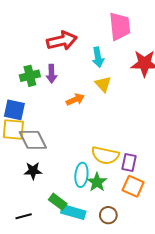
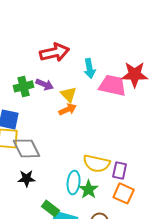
pink trapezoid: (120, 26) -> (113, 85), moved, turned -72
purple arrow: (52, 74) -> (45, 84), turned -66
yellow triangle: (103, 84) -> (69, 94), moved

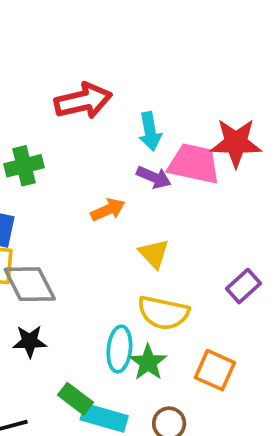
purple arrow: (45, 84) -> (154, 177), moved
yellow triangle: (69, 94) -> (154, 254), moved
purple rectangle: (120, 170) -> (244, 286), moved, turned 36

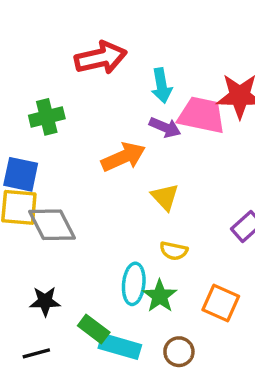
orange arrow: (108, 210) -> (123, 157), size x1.4
yellow semicircle: (163, 313) -> (174, 251), size x0.6
black star: (30, 341) -> (45, 301), moved

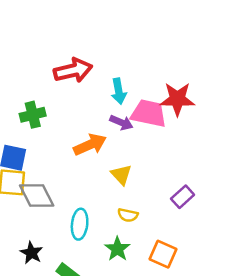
cyan ellipse: (134, 284) -> (80, 224), moved
black star: (45, 301) -> (31, 253), turned 30

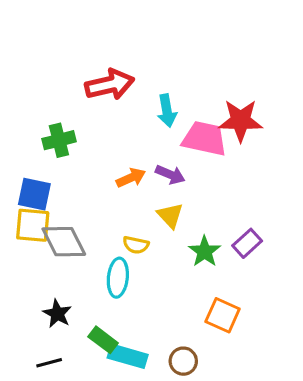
purple arrow: (121, 123) -> (170, 175), moved
orange arrow: (90, 145) -> (131, 178), size x0.7
yellow semicircle: (128, 215) -> (136, 245), moved
green star: (117, 249) -> (205, 251), moved

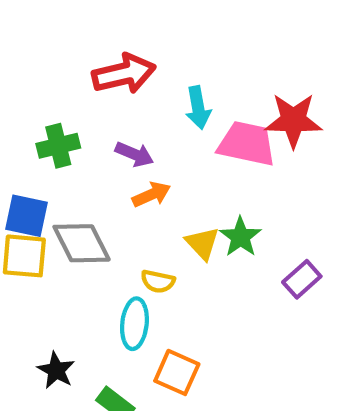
purple arrow: (170, 175) -> (134, 154), moved
gray diamond: (64, 242) -> (82, 243), moved
green star: (205, 251) -> (240, 237), moved
orange square: (223, 315) -> (177, 372), moved

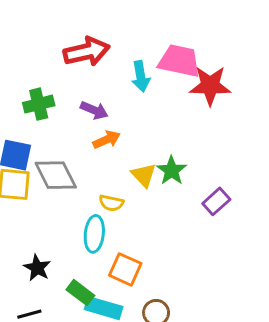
pink trapezoid: (247, 144) -> (179, 61), moved

